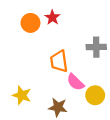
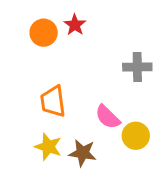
orange trapezoid: (59, 61) -> (53, 101), moved
yellow star: (22, 95) -> (48, 147), moved

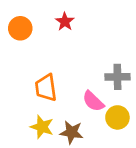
orange circle: (44, 33) -> (20, 28), moved
gray cross: (137, 67) -> (117, 77), moved

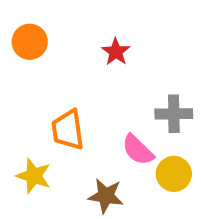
red star: (65, 22) -> (116, 52), moved
yellow star: (42, 127) -> (34, 176), moved

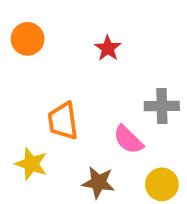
yellow circle: (174, 174) -> (162, 184), moved

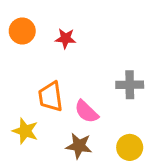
red star: (108, 48) -> (66, 38), moved, turned -30
pink semicircle: (128, 140) -> (86, 112), moved

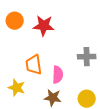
red star: (66, 38) -> (44, 26), size x1.5
pink semicircle: (86, 112) -> (58, 75), turned -132

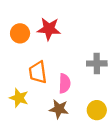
orange circle: (15, 21) -> (20, 33), moved

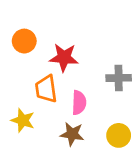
red star: (49, 29) -> (64, 57), moved

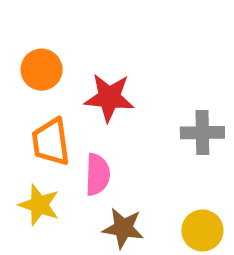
orange trapezoid: (46, 89) -> (51, 142), moved
pink semicircle: (79, 103) -> (98, 175), moved

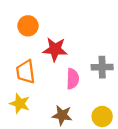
orange circle: (42, 70) -> (28, 26), moved
pink semicircle: (98, 175) -> (73, 79), moved

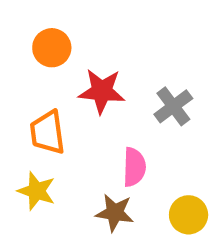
gray cross: (102, 67) -> (173, 106), moved, turned -36
pink semicircle: (73, 79) -> (134, 167), moved

